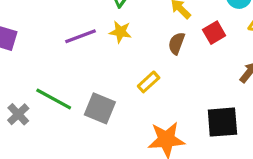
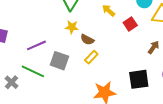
purple line: (80, 36) -> (36, 45), moved
brown semicircle: (177, 43) -> (87, 40), moved, turned -80
gray square: (100, 108) -> (59, 61), moved

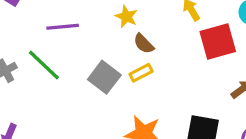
red square: (130, 24) -> (218, 41), size x1.6
gray square: (59, 61) -> (104, 77), moved

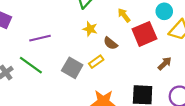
yellow star: (126, 17) -> (90, 29), moved
brown semicircle: (144, 44) -> (111, 43), moved

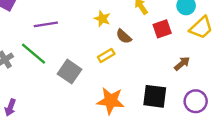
red square: (144, 34) -> (162, 29), size x0.7
gray square: (72, 68) -> (70, 72), moved

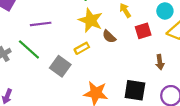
yellow star: (102, 19) -> (91, 20), size x1.6
yellow rectangle: (106, 55) -> (82, 48), moved
brown arrow: (182, 64) -> (160, 62), turned 120

